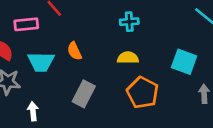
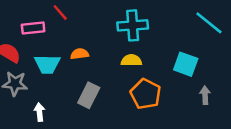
cyan cross: (129, 22) -> (133, 25), size x1.6
orange semicircle: (74, 51) -> (80, 54), turned 108

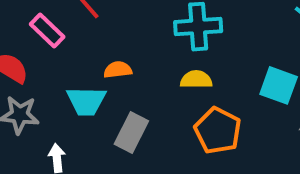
pink rectangle: (33, 28) -> (47, 30), turned 50
cyan trapezoid: (47, 64) -> (86, 101), moved

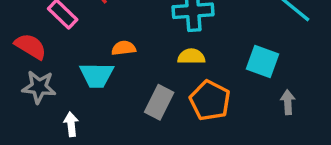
gray rectangle: (131, 132) -> (159, 102), moved

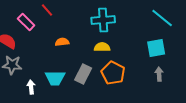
cyan square: (262, 62) -> (156, 48), moved, turned -30
cyan trapezoid: (96, 75) -> (55, 78), moved

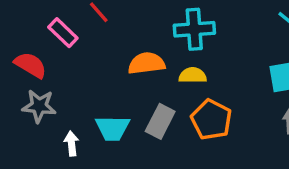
orange semicircle: (62, 42) -> (147, 63), moved, size x1.5

